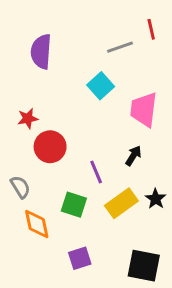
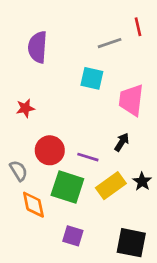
cyan square: (101, 86) -> (92, 78), turned -35
red circle: (50, 147) -> (50, 150), moved
purple line: (96, 172) -> (88, 157), turned -50
green square: (74, 205) -> (67, 187), size x1.4
purple square: (80, 258) -> (73, 236), turned 35

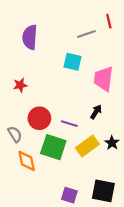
purple square: (73, 236) -> (69, 195), moved

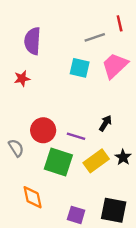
pink trapezoid: (103, 79) -> (115, 66), moved, turned 40
red star: (20, 85) -> (22, 79), moved
orange diamond: (27, 161) -> (33, 197), moved

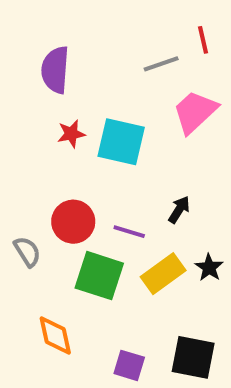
cyan square: (80, 68) -> (121, 142), moved, size x1.4
red star: (22, 79) -> (71, 134), moved

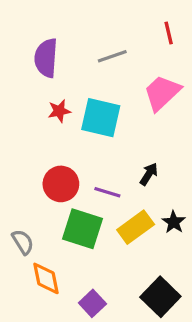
gray line: (161, 64) -> (112, 56), moved
gray semicircle: (27, 252) -> (23, 242), moved
black square: (193, 357) -> (160, 297), turned 33
purple square: (129, 365) -> (92, 303), moved, turned 30

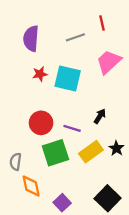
red line: (169, 33) -> (102, 23), moved
green square: (82, 229) -> (55, 153), turned -36
gray semicircle: (23, 242) -> (16, 162), turned -140

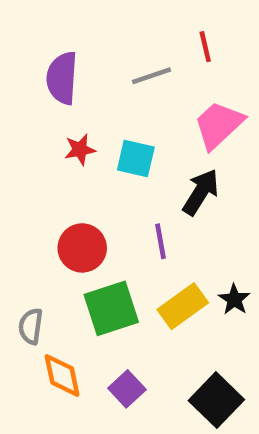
cyan square: (68, 78) -> (136, 158), size x0.7
black arrow: (100, 116) -> (201, 192), moved, size x1.5
purple line: (72, 128) -> (160, 241), moved, turned 63
purple square: (62, 203) -> (127, 389), moved

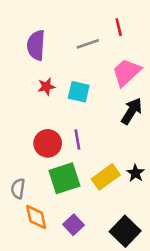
black arrow: (201, 192) -> (132, 111), moved
purple line: (160, 241) -> (77, 140), moved

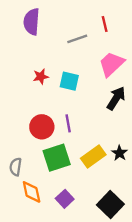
purple semicircle: (36, 45) -> (32, 22), moved

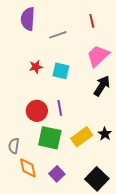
gray line: (77, 39) -> (58, 35), moved
green square: (57, 158) -> (50, 138), turned 30

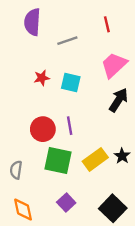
orange diamond: (28, 168) -> (23, 209), moved

